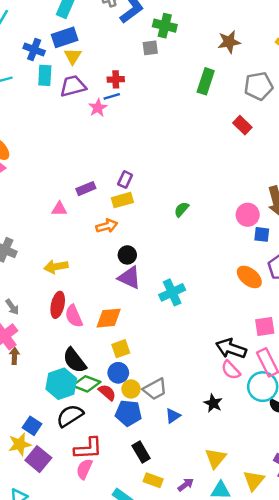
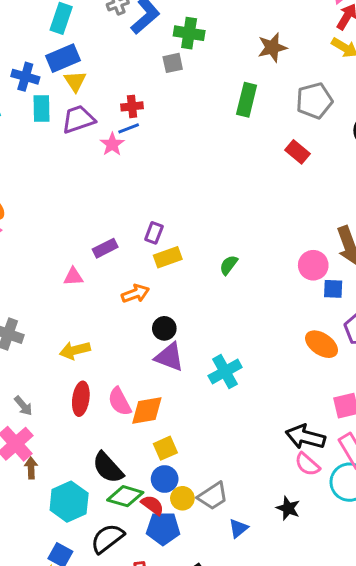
yellow rectangle: (122, 200) -> (168, 257), moved
pink semicircle: (74, 316) -> (120, 402), moved
cyan hexagon: (61, 384) -> (69, 502), moved
blue pentagon: (128, 413) -> (163, 528), moved

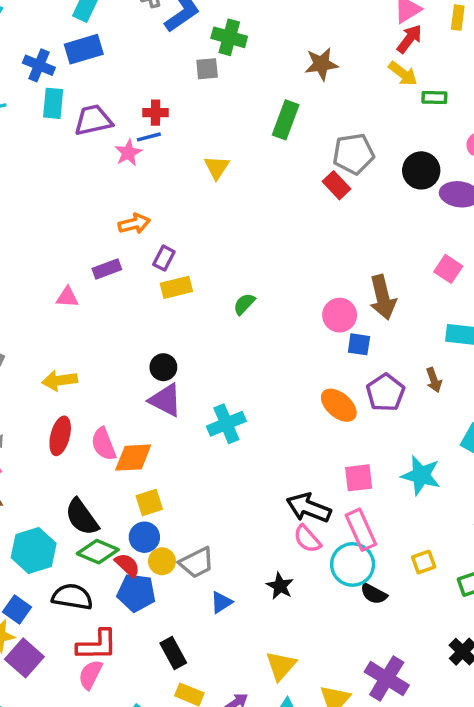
yellow triangle: (75, 81) -> (217, 167), moved
gray pentagon: (314, 101) -> (353, 154), moved
orange arrow: (135, 294) -> (134, 224), moved
black semicircle: (107, 538) -> (72, 597), turned 40

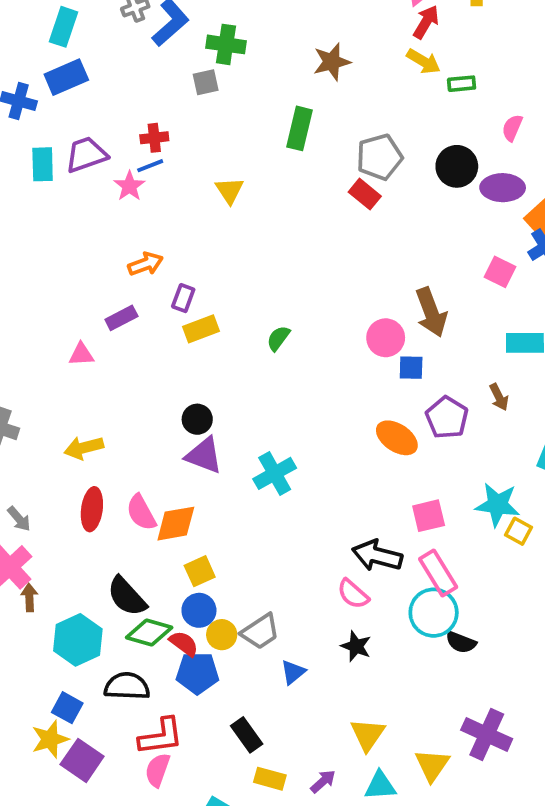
cyan rectangle: (53, 103) -> (43, 164), moved
pink semicircle: (307, 539) -> (353, 594), moved
yellow square: (424, 562) -> (518, 531), moved, turned -35

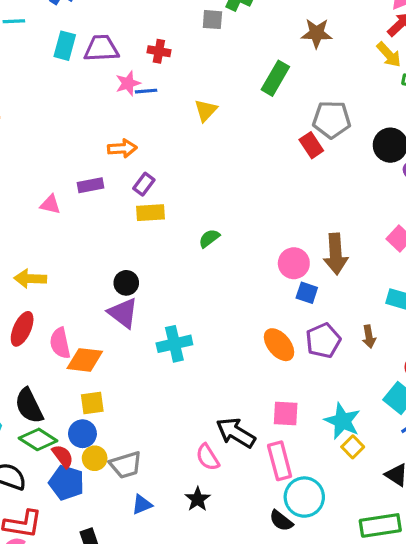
blue line: (150, 166) -> (146, 91), moved
cyan circle: (434, 613) -> (304, 497), moved

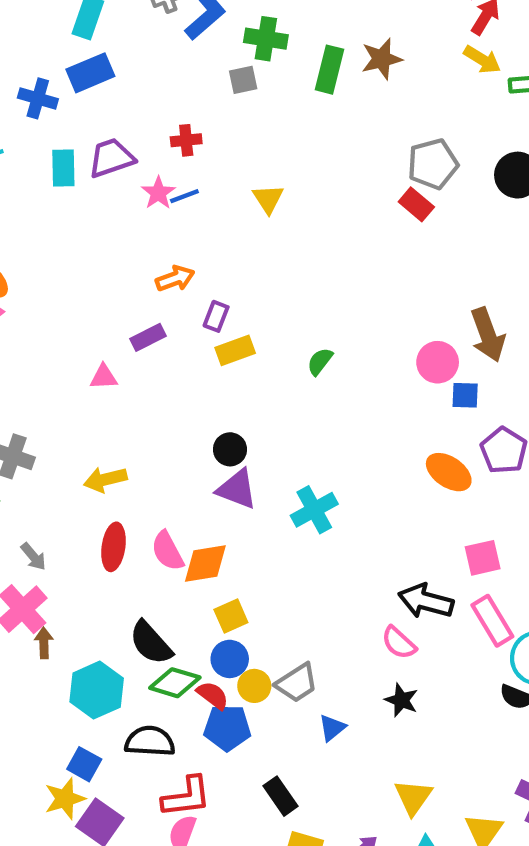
green rectangle: (275, 78) -> (329, 70), moved

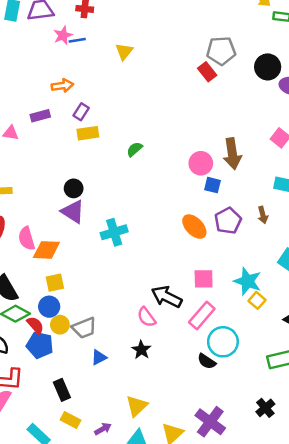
pink rectangle: (492, 621) -> (202, 316), turned 60

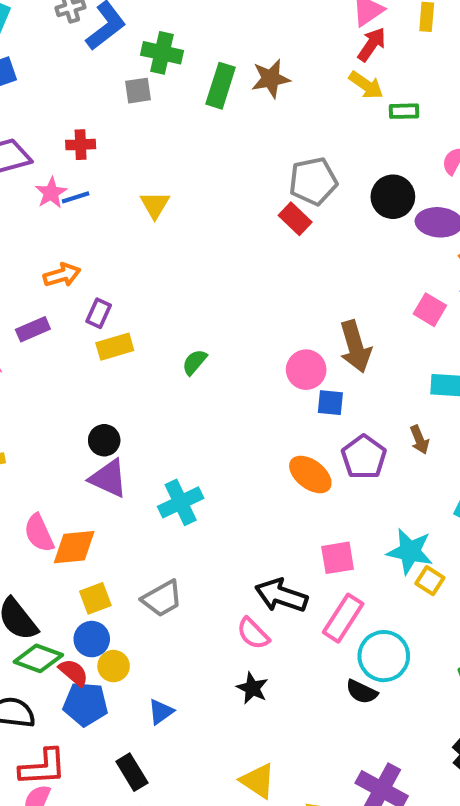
gray trapezoid: (84, 328) -> (162, 598), moved
blue triangle: (99, 357) -> (161, 712), moved
yellow triangle: (137, 406) -> (258, 781), turned -35

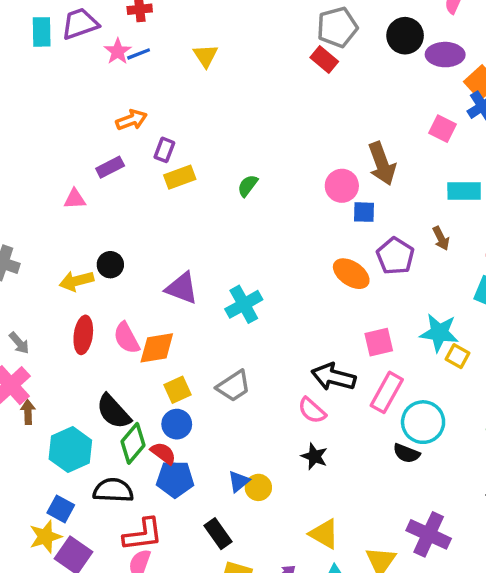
black circle: (104, 440) -> (110, 265), moved
green diamond: (38, 658) -> (133, 443), turned -66
yellow circle: (114, 666) -> (258, 487), moved

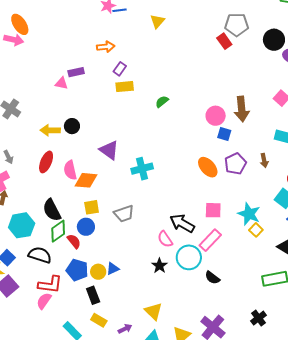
purple rectangle: (110, 167) -> (76, 72), moved
cyan circle: (423, 422) -> (189, 257), moved
blue pentagon: (175, 479) -> (77, 270), moved
yellow circle: (258, 487) -> (98, 272), moved

